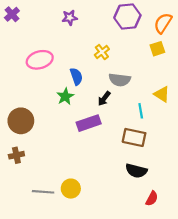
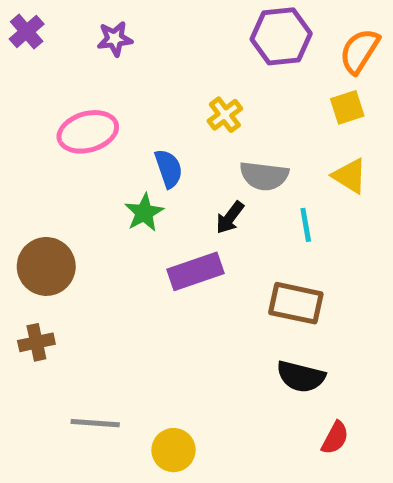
purple star: (70, 18) -> (115, 39), moved
yellow triangle: (162, 94) -> (350, 176), moved
cyan line: (141, 111) -> (306, 225), moved
yellow circle: (71, 189) -> (173, 450), moved

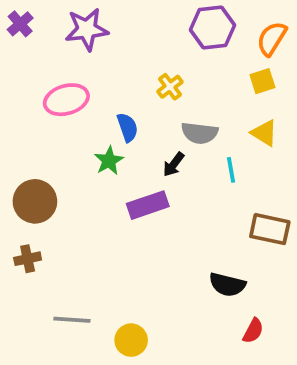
purple star: (115, 39) -> (87, 29), size x1.6
brown rectangle: (296, 303) -> (270, 229), moved

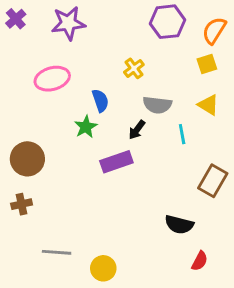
brown rectangle: (270, 229) -> (213, 181), turned -72

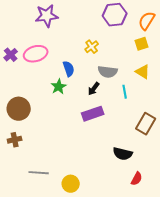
purple cross: (16, 19) -> (11, 55), moved
purple rectangle: (116, 162) -> (93, 114), moved

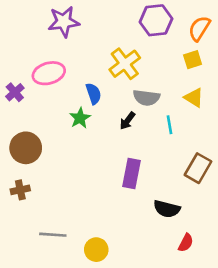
yellow cross: (92, 47) -> (125, 64), size x1.6
purple cross: (11, 55) -> (15, 92), moved
purple rectangle: (93, 114) -> (132, 174), moved, turned -60

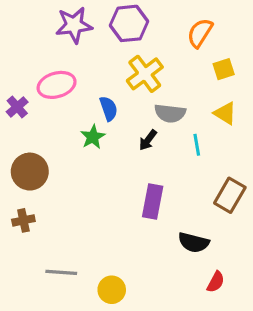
purple hexagon: (156, 20) -> (129, 23), moved
orange semicircle: (199, 28) -> (200, 33), moved

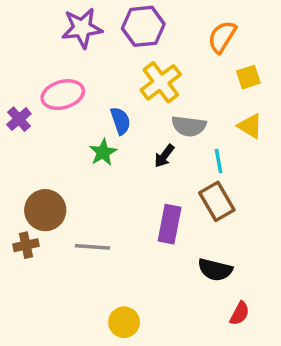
brown circle: (30, 172) -> (45, 210), moved
brown rectangle: (230, 195) -> (217, 201), moved, turned -60
gray line: (61, 272) -> (93, 247), moved

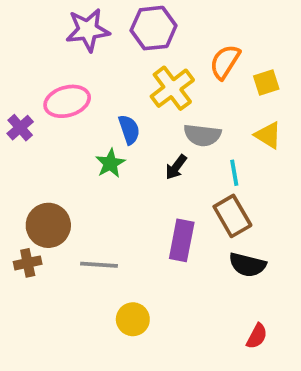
orange semicircle: (222, 37) -> (225, 62), moved
black semicircle: (215, 270) -> (247, 265), moved
yellow circle: (124, 322) -> (133, 319), moved

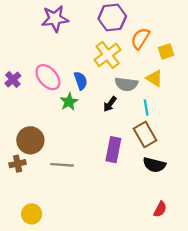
purple hexagon: (154, 28) -> (112, 18), moved
pink ellipse: (67, 101) -> (48, 77), moved, turned 64
yellow triangle: (268, 135) -> (154, 78), moved
yellow circle: (133, 319) -> (32, 214), moved

